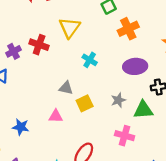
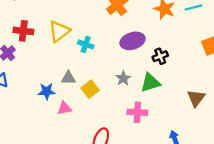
yellow triangle: (70, 28) -> (59, 31), moved, turned 30
red cross: (39, 45) -> (23, 31), moved
blue star: (21, 127) -> (47, 91), moved

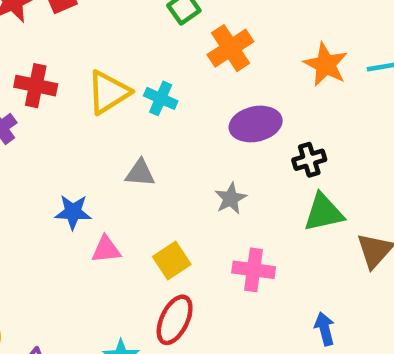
cyan cross: (86, 44) -> (161, 98), moved
gray triangle: (68, 78) -> (140, 173), moved
green triangle: (150, 83) -> (324, 213), moved
yellow square: (90, 89) -> (172, 261), moved

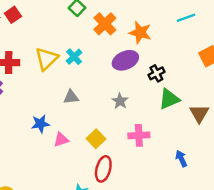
orange star: (326, 65) -> (140, 33), moved
cyan cross: (161, 98) -> (74, 57), turned 35

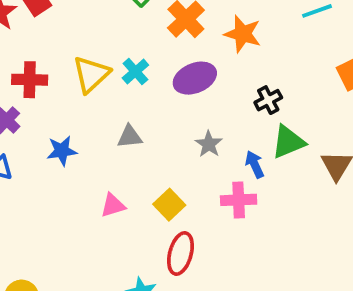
purple ellipse: (125, 60) -> (195, 78), moved
blue star: (40, 124) -> (62, 151), moved
blue arrow: (181, 159) -> (255, 164), moved

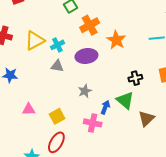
black cross: (268, 100) -> (135, 78), moved
gray triangle: (130, 137) -> (57, 66), moved
green triangle: (288, 142) -> (125, 100), turned 48
blue arrow: (255, 164) -> (105, 107), turned 32

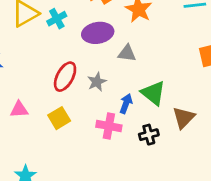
gray triangle: (57, 66) -> (127, 53), moved
black cross: (135, 78) -> (149, 135), moved
red ellipse: (56, 142) -> (65, 77), moved

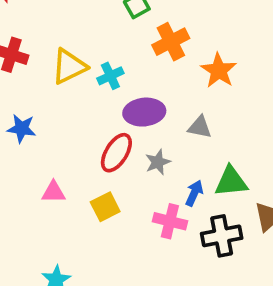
purple ellipse: (98, 33) -> (144, 112), moved
green triangle: (153, 93) -> (231, 182), turned -48
black cross: (149, 135) -> (222, 236), size x1.5

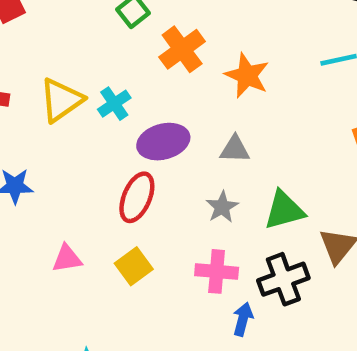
gray star: (158, 162) -> (222, 207), moved
blue arrow: (194, 193) -> (243, 319), moved

